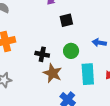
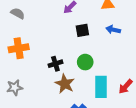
blue arrow: (99, 43) -> (113, 30), moved
black cross: (42, 54) -> (55, 64), turned -32

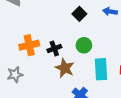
black square: (82, 30) -> (79, 14), turned -32
orange cross: (19, 48) -> (29, 45), moved

